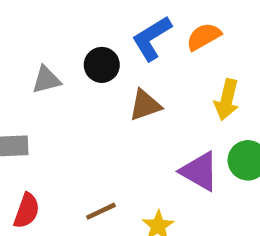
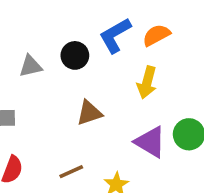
yellow arrow: (227, 100) -> (147, 82), moved
brown triangle: (145, 105) -> (89, 113), moved

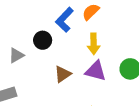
purple triangle: (150, 142) -> (96, 71), moved

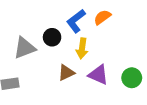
yellow arrow: (94, 44) -> (82, 48), moved
gray triangle: (16, 55) -> (25, 48), size x1.5

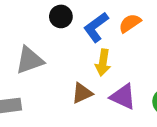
black circle: (52, 37) -> (61, 16), moved

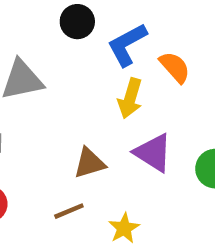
orange semicircle: (130, 23) -> (175, 67), moved, turned 75
brown triangle: (82, 93) -> (89, 163), moved

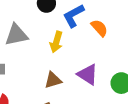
yellow arrow: (130, 98) -> (56, 42), moved

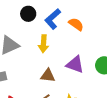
brown triangle: (53, 80) -> (48, 75), turned 35

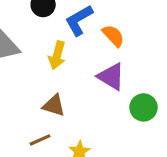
purple triangle: (75, 64) -> (111, 76), moved

